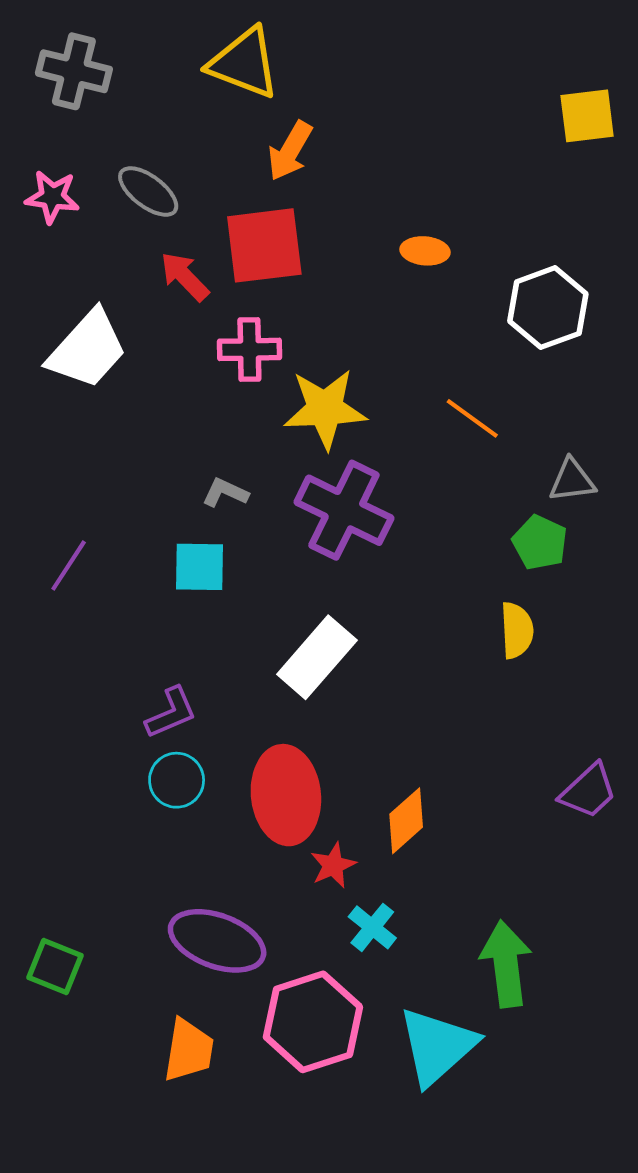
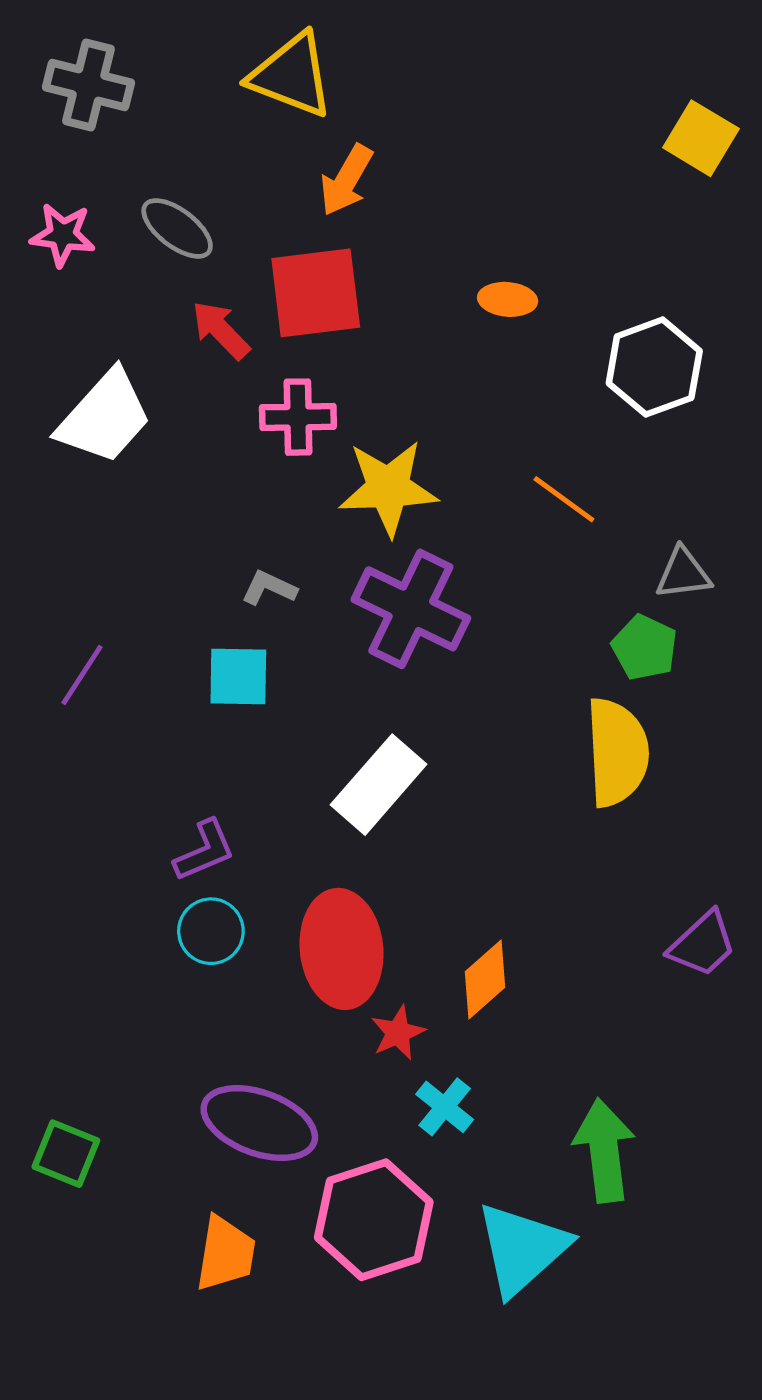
yellow square: (587, 116) -> (701, 138), turned 38
yellow semicircle: (517, 630) -> (617, 752), size x1.6

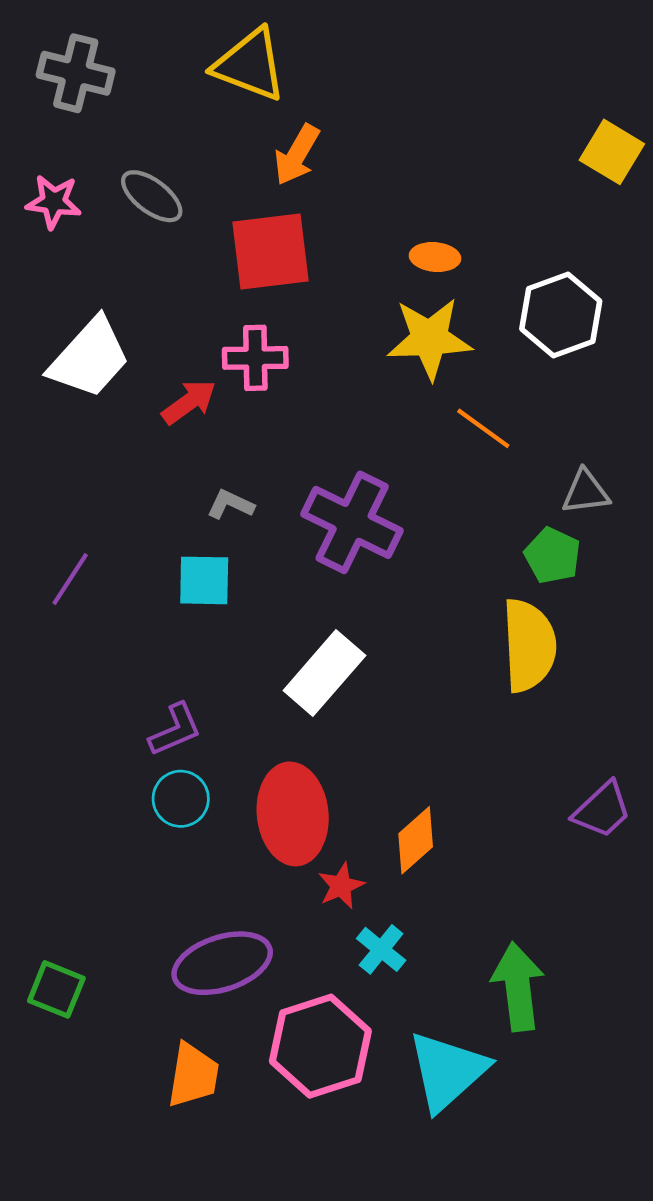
yellow square: (701, 138) -> (612, 152), moved
red arrow: (221, 330) -> (189, 402), moved, turned 98
yellow star: (388, 488) -> (429, 339), moved
purple ellipse: (259, 1123) -> (222, 963), turned -38

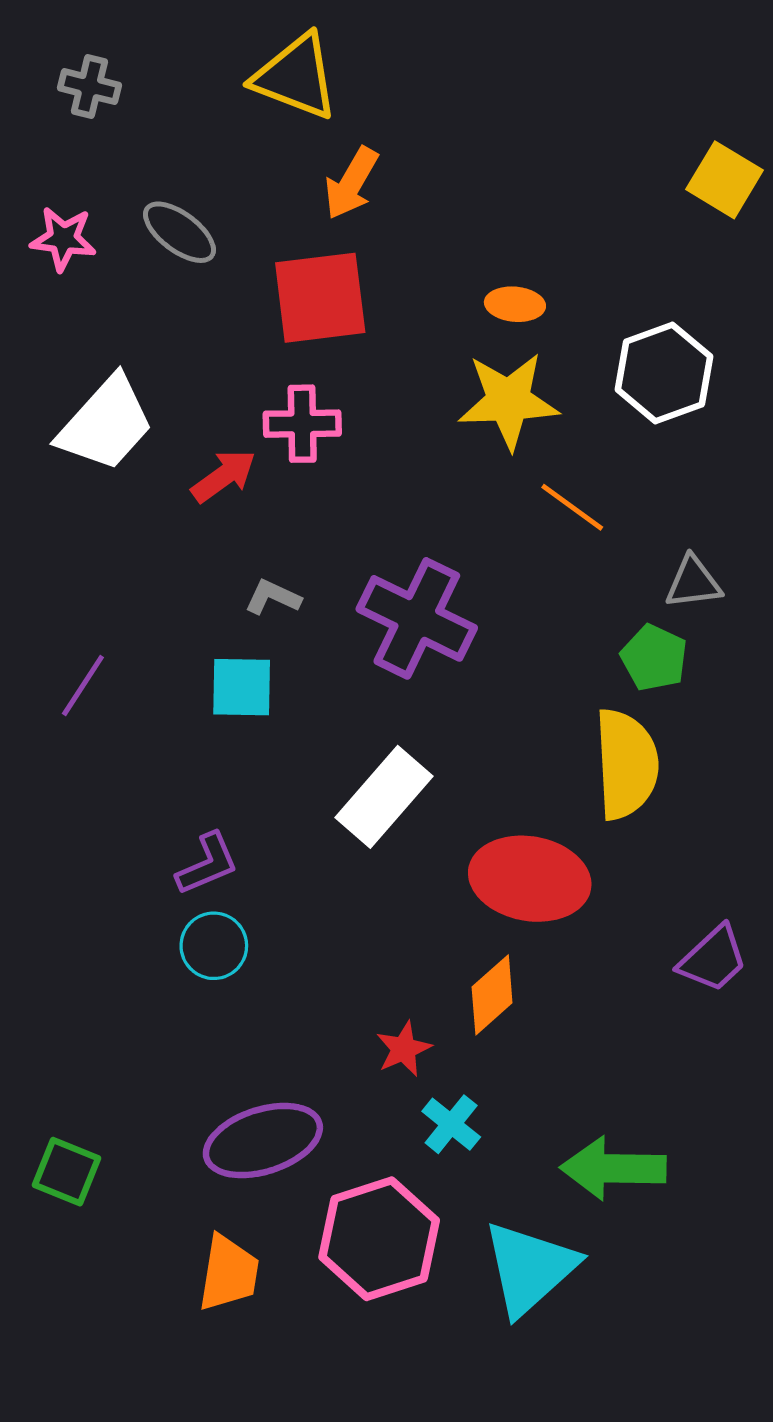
gray cross: (76, 73) -> (89, 87), size x0.7
red ellipse: (293, 814) -> (530, 879), moved, turned -74
green arrow: (518, 987) -> (613, 1168), turned -82

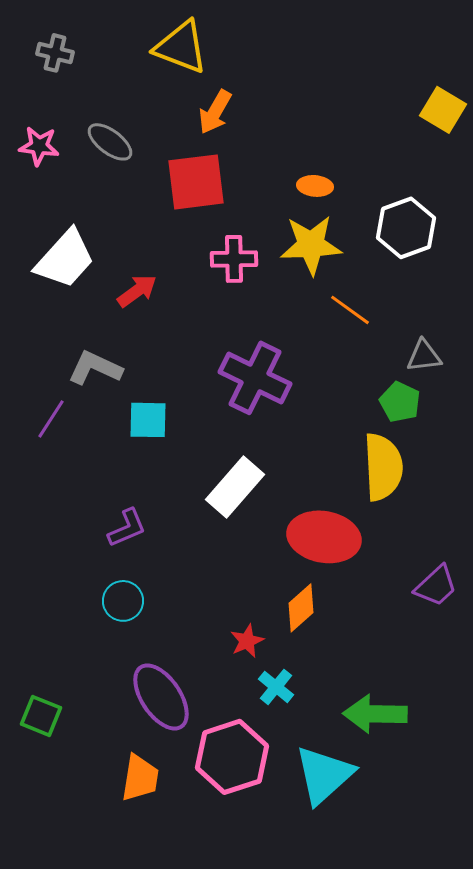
pink cross: (302, 424) -> (234, 259), moved
gray L-shape: (273, 597) -> (95, 368), moved, size x1.6
cyan circle: (214, 946) -> (123, 601), moved
purple ellipse: (263, 1141) -> (161, 697), turned 74

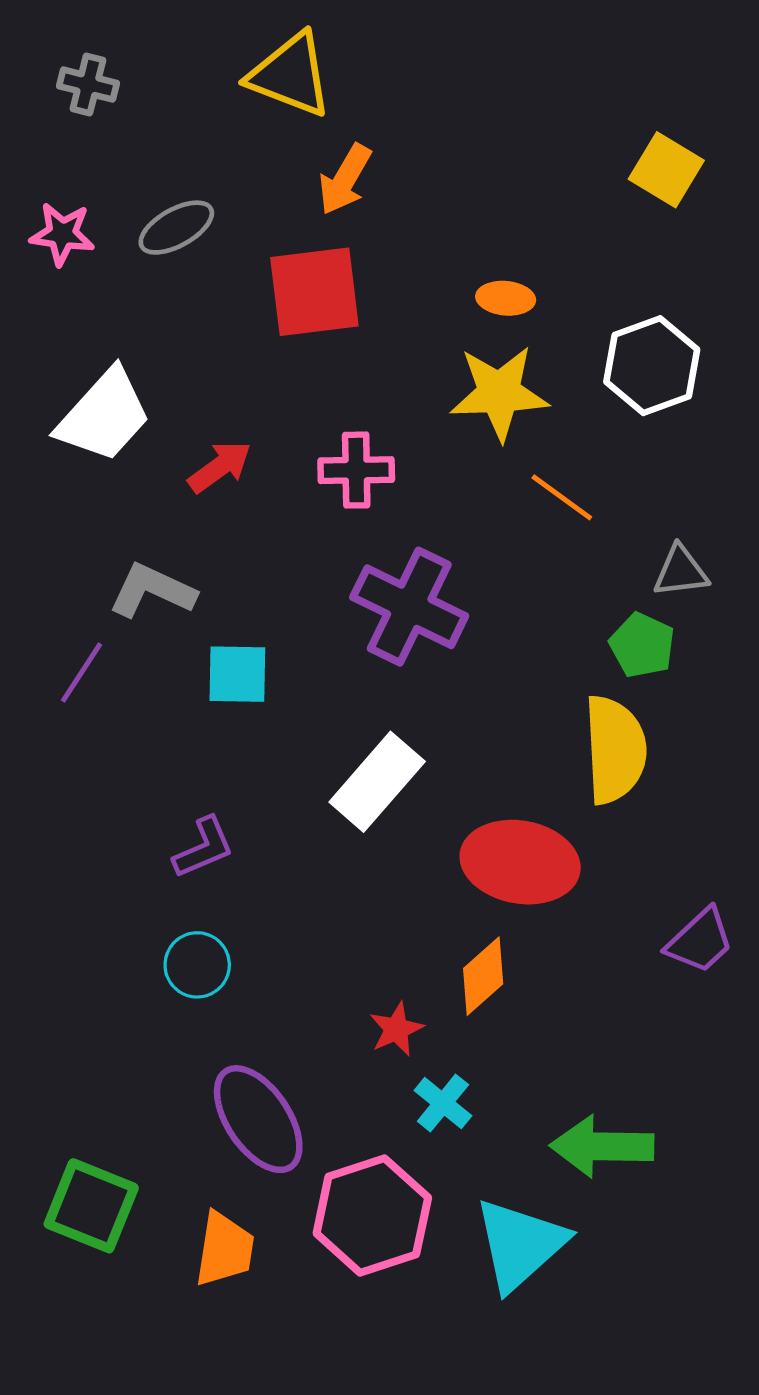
yellow square: (443, 110) -> (666, 170), moved
gray ellipse: (110, 142) -> (176, 228), turned -66
pink cross: (234, 259) -> (356, 470), moved
green square: (41, 716) -> (91, 1206), moved, size x1.4

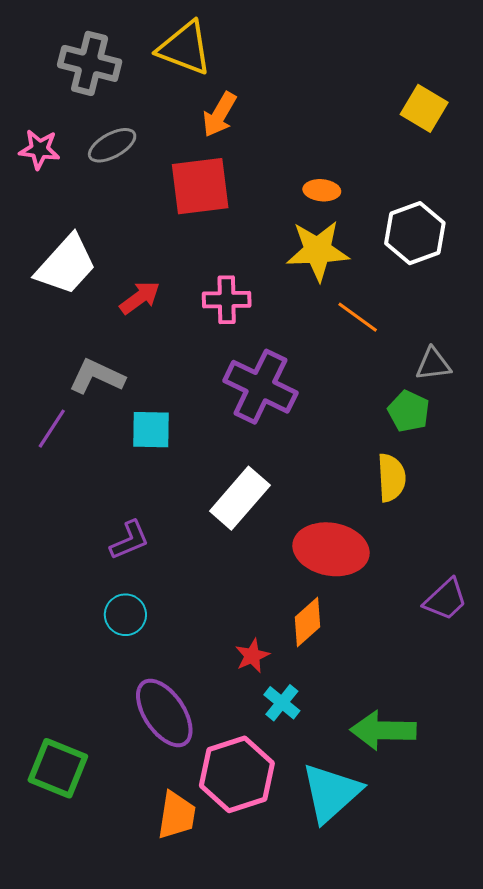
gray cross: (88, 85) -> (90, 63), moved, size x1.6
yellow semicircle: (615, 750) -> (391, 478), size x0.7
orange trapezoid: (224, 1249) -> (177, 815), moved

